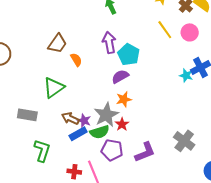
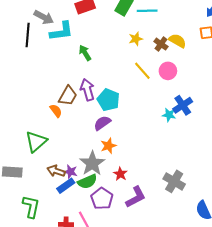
brown trapezoid: (57, 44) -> (68, 96), moved
red star: (122, 124) -> (120, 174), moved
purple pentagon: (112, 150) -> (102, 199), turned 30

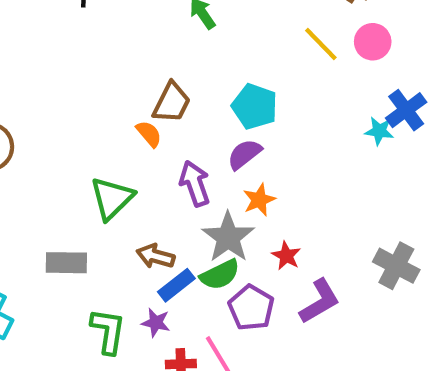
purple arrow: (87, 90) -> (195, 183), moved
purple star: (70, 172) -> (156, 323), moved

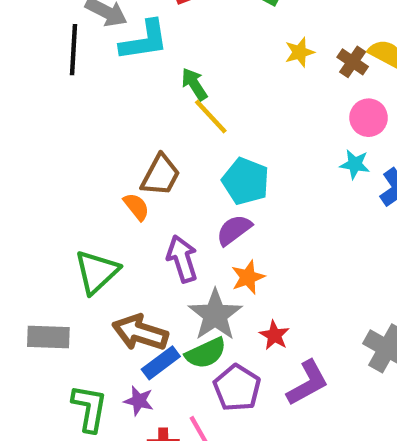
yellow line: (321, 44) -> (211, 117), moved
cyan star: (379, 131) -> (355, 164), moved
brown arrow: (156, 256) -> (140, 333), size x1.4

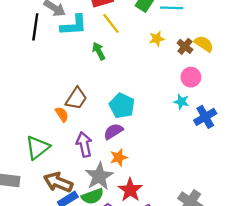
yellow line: (211, 117) -> (111, 23), moved
red star: (274, 335) -> (130, 190), size x1.5

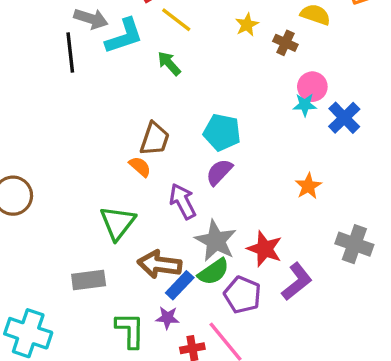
brown cross: (185, 46) -> (285, 43), moved
pink circle: (191, 77) -> (312, 87), moved
orange star: (119, 157) -> (308, 186), moved

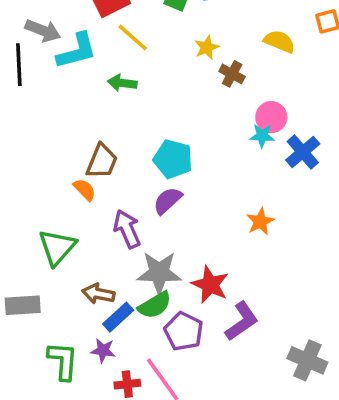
brown cross: (285, 43) -> (232, 74), moved
green arrow: (169, 63) -> (122, 83), turned -44
gray star: (216, 241) -> (159, 273), turned -30
gray cross: (354, 244) -> (307, 360), moved
brown arrow: (160, 264) -> (98, 294), size x0.7

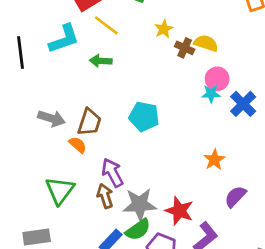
gray arrow: (43, 31) -> (51, 118), moved
yellow semicircle: (279, 41) -> (206, 43), moved
purple semicircle: (168, 201) -> (235, 197), moved
brown arrow: (98, 294) -> (105, 196), moved, turned 65

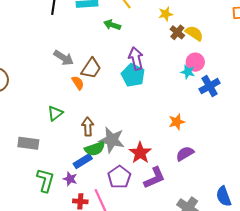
purple arrow: (112, 173) -> (136, 59), moved
green triangle: (60, 191) -> (55, 113), size x0.7
green semicircle: (138, 230) -> (95, 149), moved

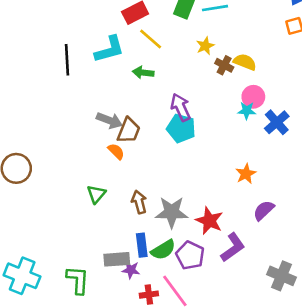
gray arrow: (64, 58) -> (109, 120), moved
gray rectangle: (28, 143) -> (117, 259), moved
green semicircle: (95, 149) -> (163, 250), moved
blue rectangle: (83, 161) -> (142, 245), turned -54
green L-shape: (45, 180) -> (78, 280), moved

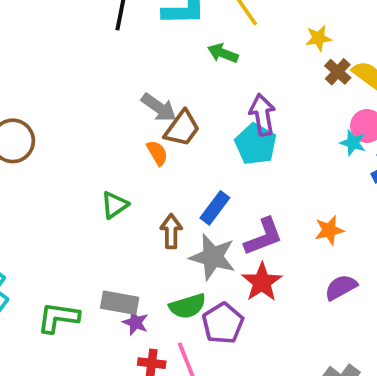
blue rectangle: (142, 245) -> (215, 208), moved, turned 30
purple L-shape: (233, 247) -> (263, 237), moved
green L-shape: (78, 280) -> (58, 318), turned -100

